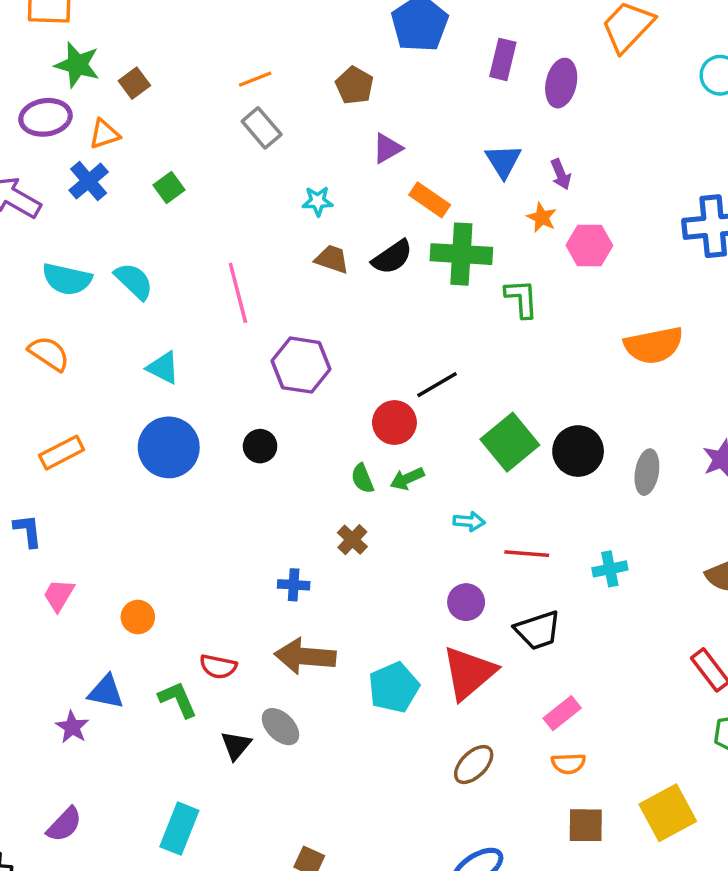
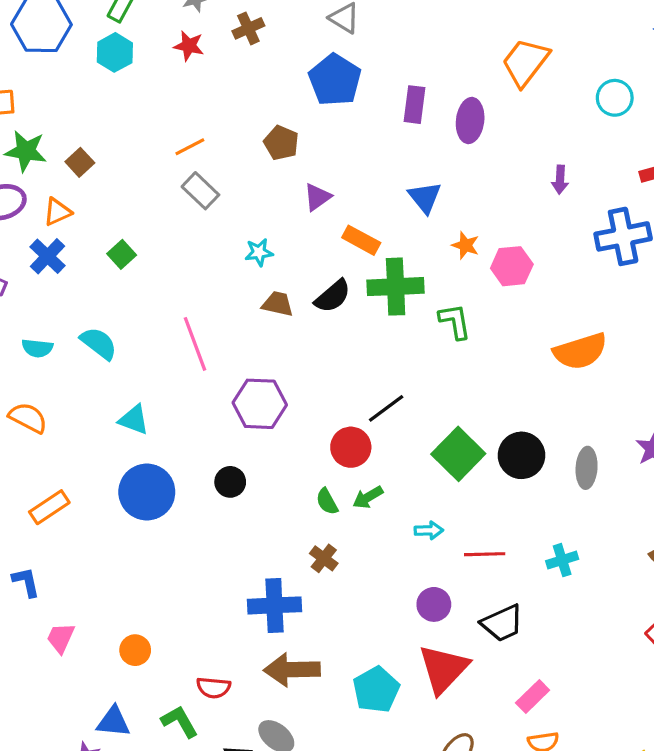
purple arrow: (561, 174) -> (560, 180), moved, turned 32
cyan semicircle: (67, 279) -> (37, 348), size x0.7
blue cross: (294, 585) -> (274, 605), size x1.8

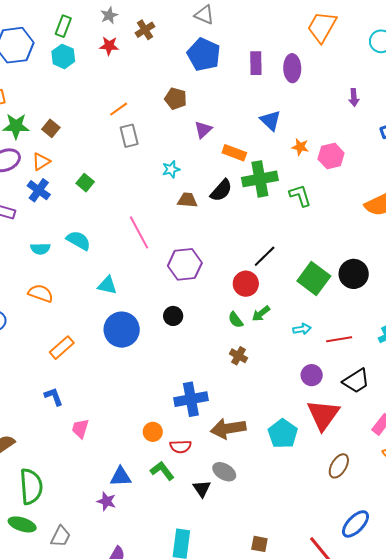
gray rectangle: (200, 191) -> (129, 136), turned 40
blue cross: (274, 605) -> (191, 399), moved
orange circle: (135, 650) -> (153, 432), moved

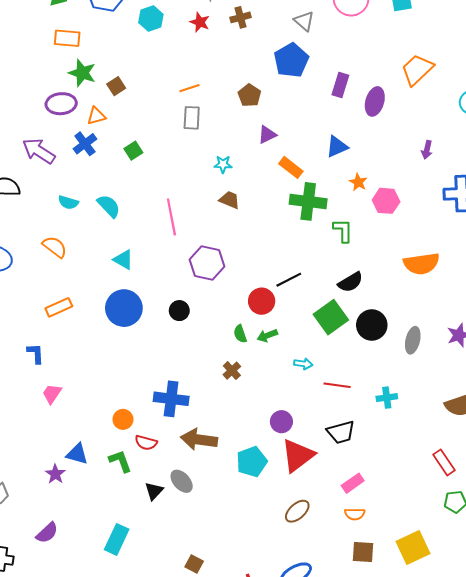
blue triangle: (270, 120) -> (337, 147), turned 35
black semicircle: (221, 190) -> (350, 282), moved
purple circle: (312, 375) -> (281, 422), moved

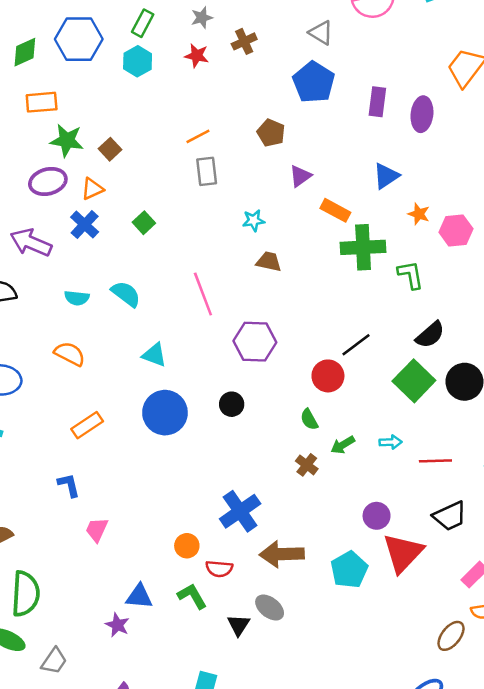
green arrow: (267, 336) -> (343, 445), moved
blue cross: (171, 399) -> (240, 511), turned -32
brown ellipse: (297, 511) -> (451, 636), moved

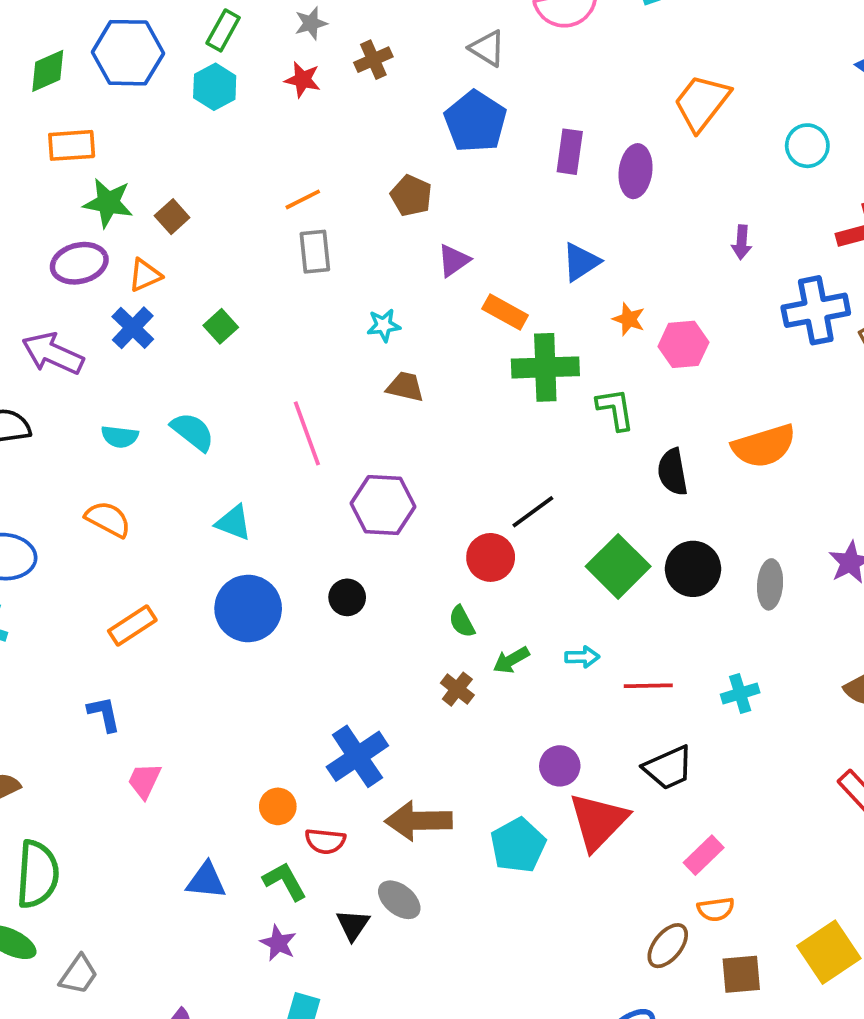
black semicircle: (430, 335) -> (673, 472), moved, turned 120
purple star: (117, 625) -> (278, 943), moved

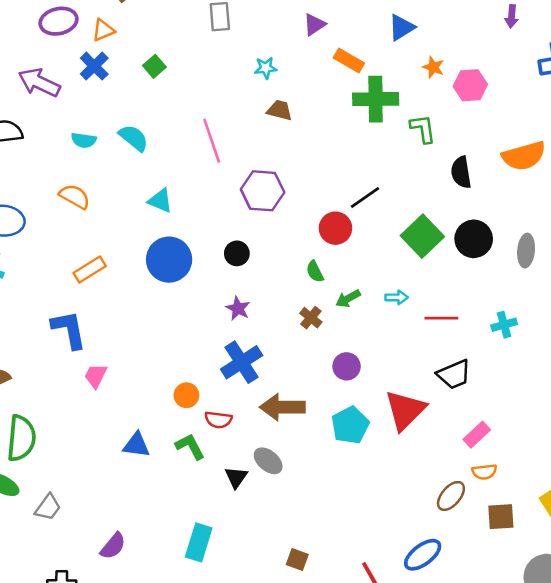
blue L-shape: (104, 714) -> (69, 330), size x1.6
purple circle: (560, 766) -> (347, 366), moved
purple star: (278, 943) -> (238, 308), moved

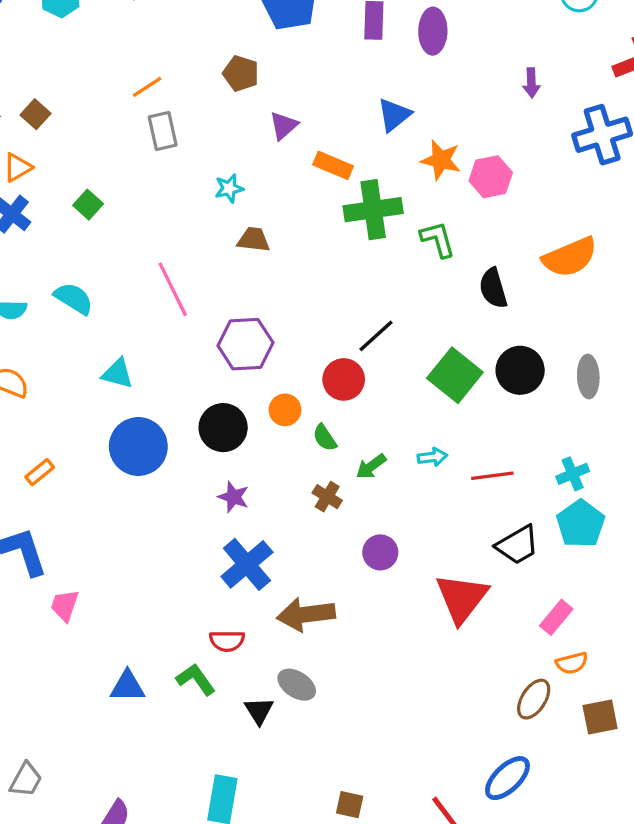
orange star: (433, 67) -> (441, 160), size x1.4
black circle: (237, 253) -> (223, 428), size x1.5
orange rectangle: (90, 270) -> (40, 472), size x0.7
orange circle: (186, 395) -> (285, 410), moved
cyan pentagon: (350, 425) -> (581, 524), moved

